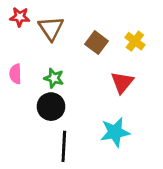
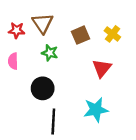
red star: (20, 17) -> (17, 30), moved
brown square: (97, 43) -> (81, 35), turned 30
green star: (54, 78) -> (50, 53), moved

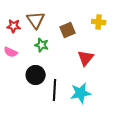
yellow cross: (112, 34) -> (99, 22), moved, turned -32
pink semicircle: (13, 61) -> (11, 52), turned -64
black line: (53, 121) -> (55, 90), moved

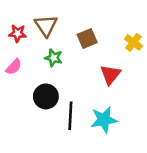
yellow cross: (99, 22) -> (133, 42), moved, turned 32
pink semicircle: (11, 52) -> (14, 67), turned -72

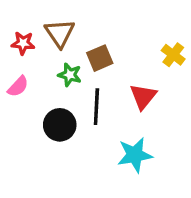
brown square: (87, 39) -> (100, 58), moved
black line: (70, 116) -> (96, 107), moved

